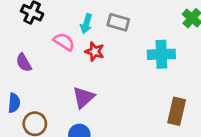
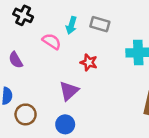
red star: (95, 51) -> (89, 62), moved

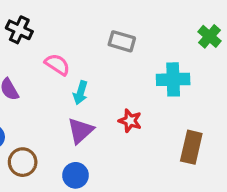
cyan arrow: (71, 25) -> (80, 93), moved
red star: (89, 62) -> (130, 121), moved

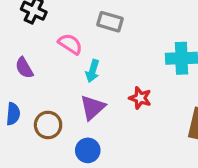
gray rectangle: (122, 41) -> (110, 22), moved
brown circle: (23, 162) -> (48, 125), moved

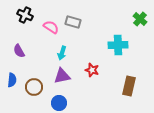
pink semicircle: (70, 44) -> (51, 27), moved
purple triangle: (93, 108) -> (62, 76), turned 30

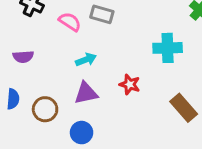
purple semicircle: (19, 51) -> (23, 57), turned -64
cyan arrow: (62, 53) -> (86, 60), turned -128
brown rectangle: (129, 86) -> (184, 108), turned -54

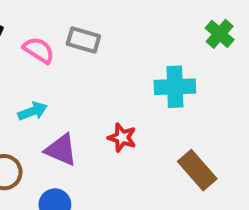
cyan arrow: (86, 60) -> (33, 111), moved
purple triangle: (86, 93) -> (61, 150), turned 35

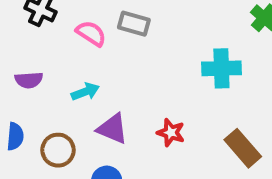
red star: (122, 138) -> (171, 133), moved

